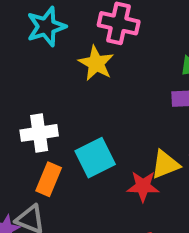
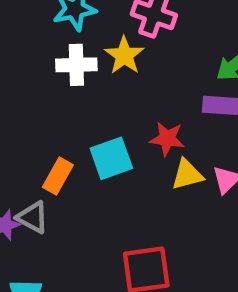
white cross: (39, 133) -> (76, 65), moved
red star: (143, 186) -> (167, 139), moved

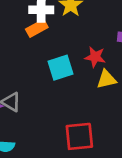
orange rectangle: (58, 176) -> (37, 28), moved, turned 30

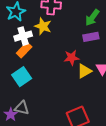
cyan square: (60, 68) -> (22, 77), moved

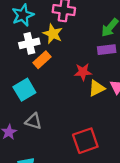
orange rectangle: (24, 50) -> (42, 60), moved
gray triangle: (22, 108) -> (33, 121), moved

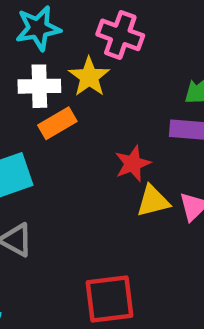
red star: (83, 72) -> (133, 164), turned -30

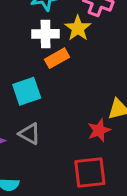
red star: (133, 164) -> (99, 130), moved

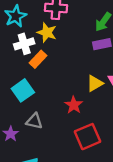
red star: (99, 130) -> (74, 105), moved

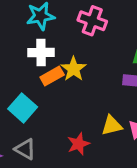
yellow star: (47, 32) -> (73, 69), moved
cyan square: (23, 90) -> (23, 108), turned -30

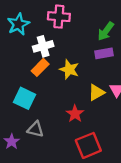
white cross: (41, 52) -> (43, 46), moved
yellow star: (73, 69) -> (69, 69), moved

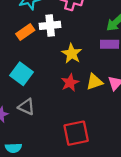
orange rectangle: (40, 67) -> (25, 32), moved
red star: (75, 114) -> (70, 83), moved

